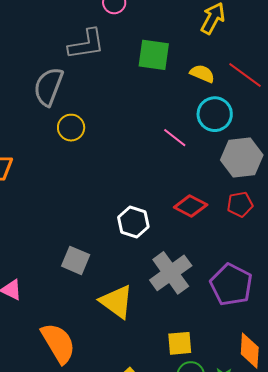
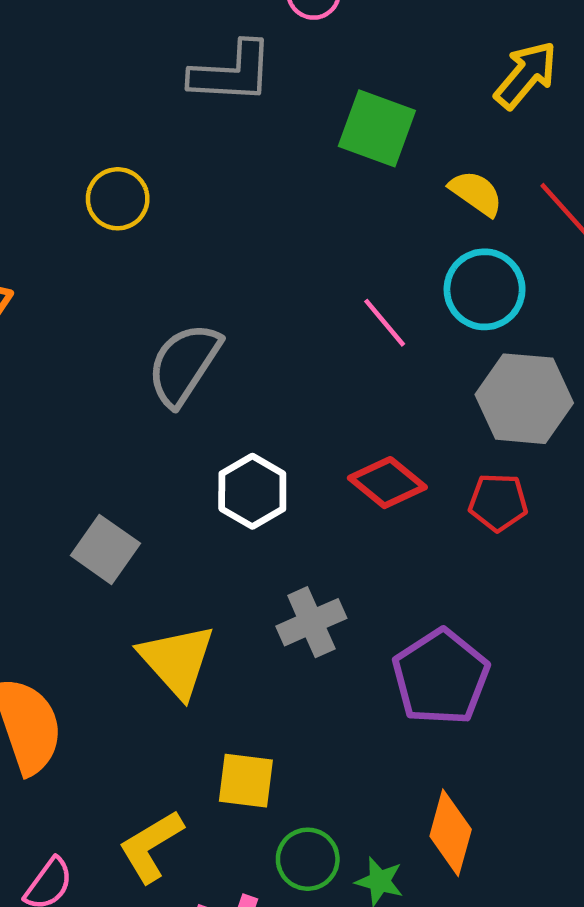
gray semicircle: (48, 87) -> (184, 364), moved
yellow circle: (71, 128) -> (118, 199), moved
gray cross: (171, 273) -> (311, 622), size x0.7
yellow square: (180, 343) -> (246, 781), moved

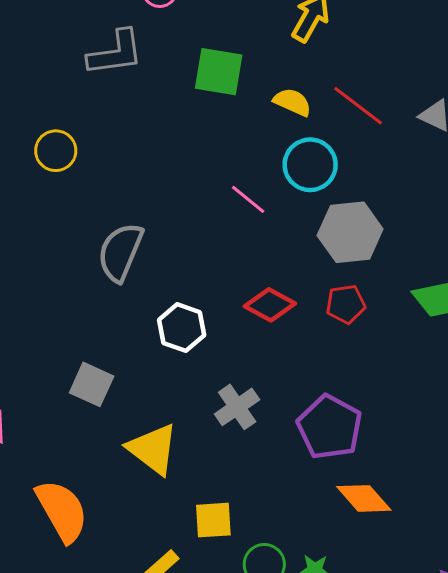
orange diamond: (451, 833) -> (364, 498), moved, turned -46

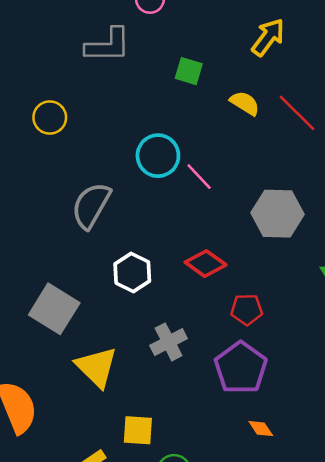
green square: (219, 72) -> (189, 71), size x0.7
cyan circle: (310, 165) -> (158, 156), moved
red pentagon: (346, 304) -> (247, 309), moved
gray square: (92, 384) -> (54, 309), size x1.4
orange diamond: (364, 498) -> (261, 429), size x0.6

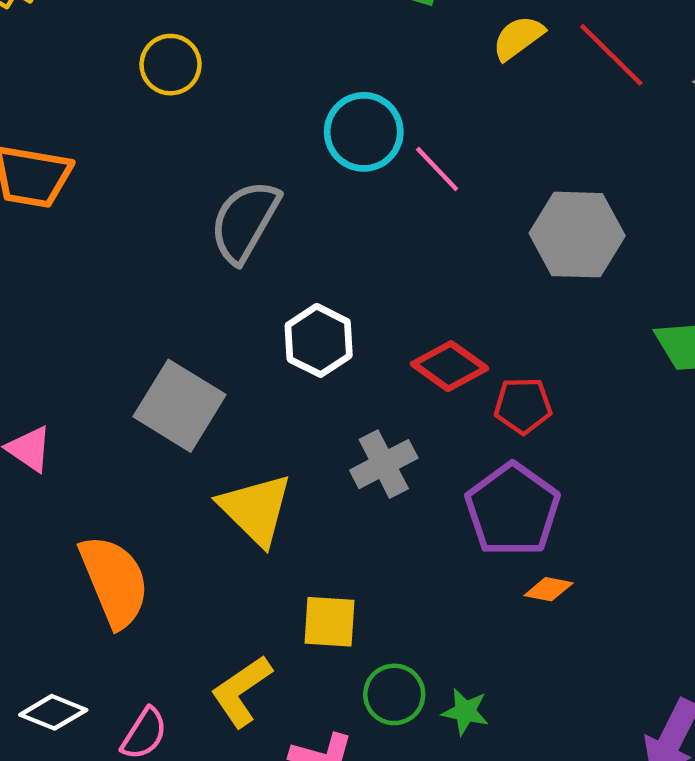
yellow semicircle: (245, 103) -> (518, 38), turned -68
red diamond: (206, 264) -> (450, 366), moved
orange diamond: (261, 429) -> (549, 589), moved, turned -45

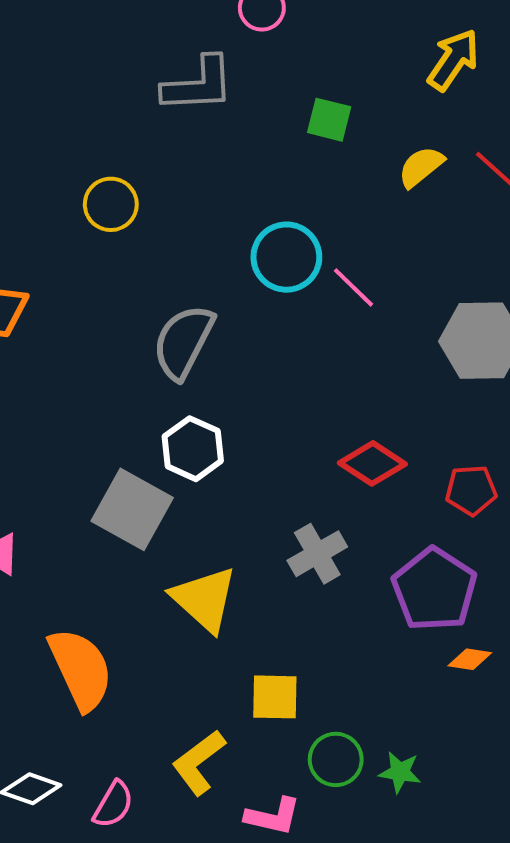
white hexagon: (319, 340) -> (193, 449), moved
red pentagon: (523, 406) -> (471, 490), moved

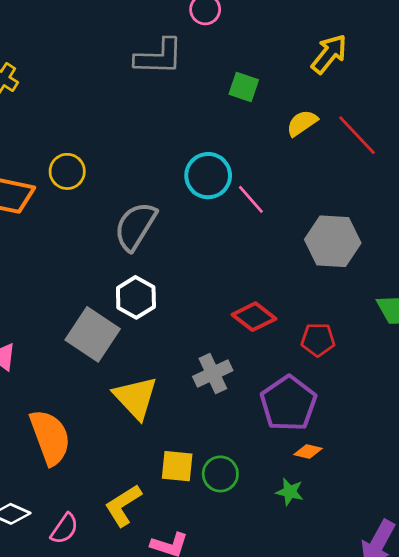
yellow circle: (111, 204) -> (67, 171), moved
green circle: (336, 759) -> (220, 474), moved
green star: (400, 772) -> (290, 492), moved

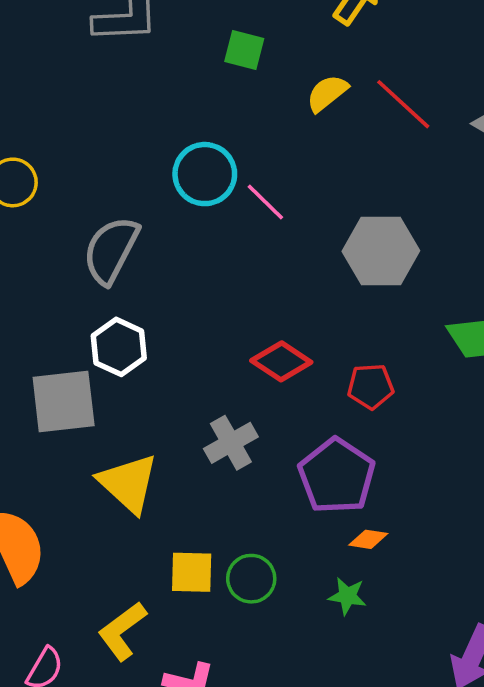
gray square: (93, 334) -> (64, 402), turned -36

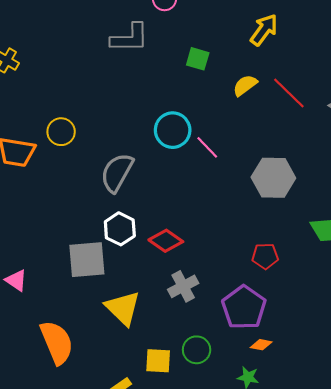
red diamond: (281, 361) -> (166, 241), moved
green circle: (251, 579) -> (197, 350), moved

